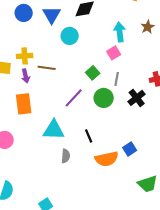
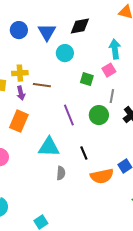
green square: (93, 73) -> (87, 79), moved, turned -32
purple line: (74, 98) -> (69, 115), turned -65
orange rectangle: (24, 104) -> (19, 121), turned 30

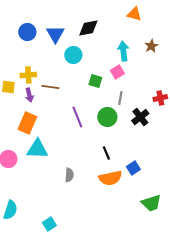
cyan triangle: (49, 147) -> (37, 149), moved
black line: (84, 153) -> (106, 153), moved

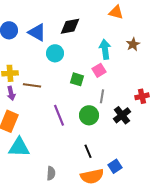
blue triangle: (55, 34) -> (37, 32), turned -30

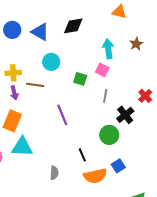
cyan circle: (55, 53) -> (51, 62), moved
pink square: (99, 70) -> (102, 70), turned -32
red cross: (142, 96) -> (145, 96), turned -32
green circle: (89, 115) -> (109, 135), moved
black line: (88, 151) -> (82, 155), moved

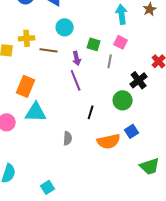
pink square: (102, 70) -> (121, 42), moved
purple arrow: (14, 93) -> (77, 58), moved
gray line: (105, 96) -> (110, 61), moved
black line: (82, 155) -> (91, 112), moved, turned 40

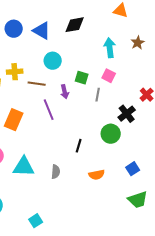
purple line: (76, 80) -> (49, 110), moved
cyan triangle: (36, 112) -> (24, 167), moved
blue square: (132, 131) -> (133, 169), moved
orange semicircle: (109, 141) -> (97, 175), size x0.7

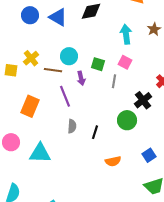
cyan circle: (53, 61) -> (69, 56), moved
yellow cross: (15, 72) -> (31, 58), turned -35
gray semicircle: (56, 172) -> (72, 126), moved

